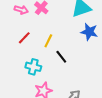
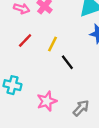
cyan cross: (33, 67) -> (12, 85), moved

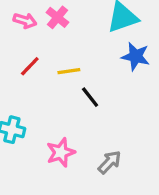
yellow line: (52, 44) -> (69, 71), turned 56

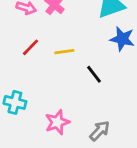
black line: (90, 97) -> (94, 74), moved

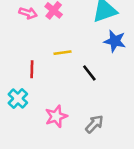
red line: (30, 47) -> (32, 69), moved, turned -42
cyan cross: (15, 102) -> (18, 98), turned 30

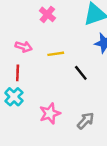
pink arrow: (28, 13) -> (24, 47), moved
red line: (32, 69) -> (18, 73), moved

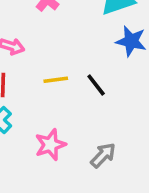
yellow line: (56, 54) -> (56, 80), moved

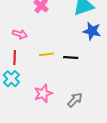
black line: (96, 85) -> (71, 58), turned -48

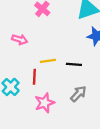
red line: (15, 58) -> (34, 77), moved
gray arrow: (75, 100) -> (78, 94), moved

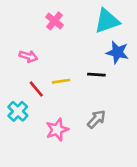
black line: (74, 64) -> (96, 75), moved
red line: (34, 77) -> (36, 89), moved, turned -42

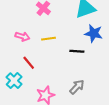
yellow line: (61, 81) -> (49, 39), moved

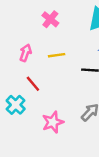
pink arrow: (22, 37) -> (26, 53), turned -88

